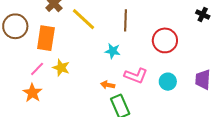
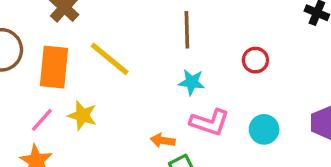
yellow line: (83, 19) -> (110, 59), moved
red circle: (165, 40) -> (255, 60), size x0.6
cyan star: (113, 51) -> (192, 82), moved

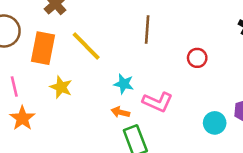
cyan star: (192, 82) -> (124, 84), moved
pink line: (42, 120) -> (14, 86), moved, turned -60
cyan circle: (264, 129) -> (215, 123), moved

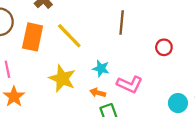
yellow star: (61, 87) -> (62, 78), moved, size x1.4

